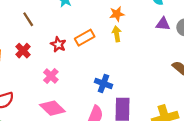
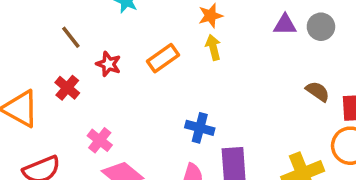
red star: (58, 44) -> (108, 64), moved
pink cross: (51, 76) -> (100, 140), moved

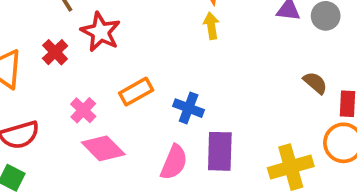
orange rectangle: (163, 58) -> (136, 92), moved
red star: (108, 64) -> (101, 32), size x1.5

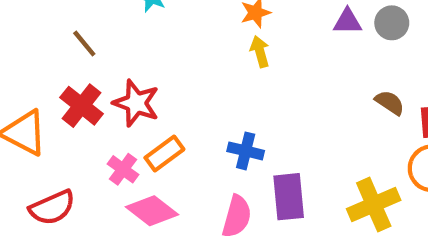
red star: (101, 32) -> (136, 103), moved
red cross: (55, 52) -> (81, 106), size x1.4
orange rectangle: (136, 92) -> (164, 154), moved

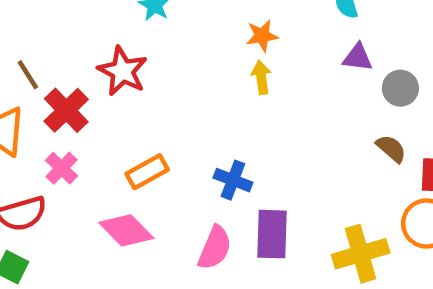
gray circle: (392, 23) -> (400, 88), moved
brown line: (84, 43) -> (28, 75), moved
red star: (136, 103) -> (122, 71), moved
pink cross: (123, 169) -> (61, 168), moved

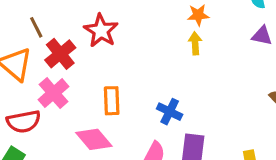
pink cross: (61, 168) -> (54, 93), size x1.4
orange rectangle: (147, 172) -> (112, 101), turned -68

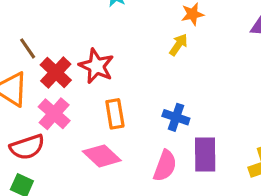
red star: (101, 31) -> (96, 66), moved
yellow arrow: (195, 43) -> (178, 45), moved, turned 45

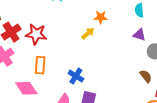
red star: (96, 66) -> (36, 34), turned -30

